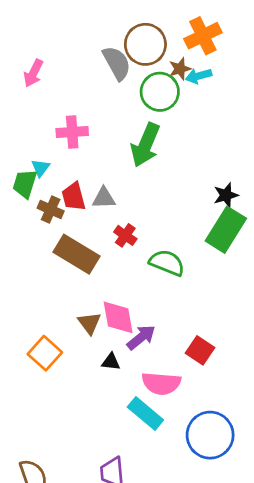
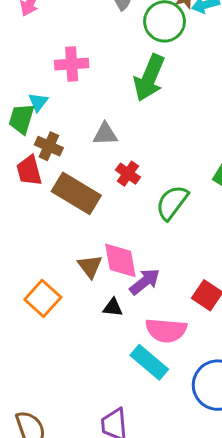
red trapezoid: (74, 197) -> (29, 171), moved
green semicircle: (167, 263) -> (172, 202), turned -75

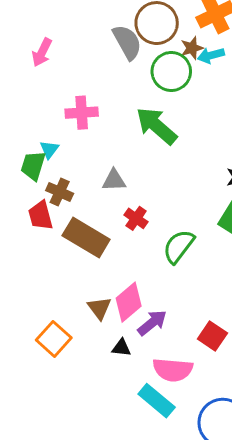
green arrow: (149, 78) -> (157, 126), turned 108
pink diamond: (120, 260) -> (129, 302), turned 60

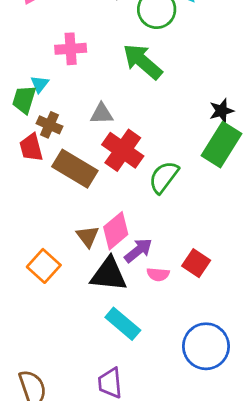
red cross: (136, 218) -> (123, 150), size x1.8
black triangle: (121, 348) -> (109, 274), size x2.0
pink semicircle: (173, 370) -> (158, 274), moved, size x0.6
cyan rectangle: (157, 401) -> (123, 324), moved

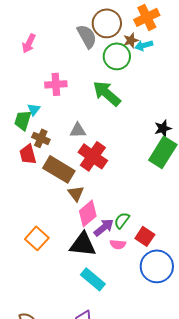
green semicircle: (164, 177) -> (122, 220), moved, size x0.7
brown triangle: (88, 236) -> (76, 193), moved
blue circle: (206, 346) -> (157, 266), moved

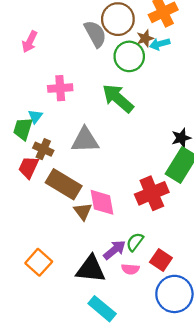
gray triangle: (78, 130) -> (85, 140), size x1.5
red trapezoid: (28, 154) -> (29, 167), turned 40
red cross: (93, 156) -> (152, 193), moved, turned 32
pink diamond: (88, 213) -> (102, 202), moved, turned -60

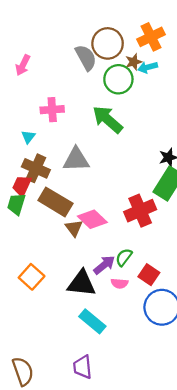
green trapezoid: (23, 129) -> (16, 204), moved
brown cross: (43, 149) -> (36, 168), size x1.4
pink diamond: (102, 202) -> (92, 219), turned -36

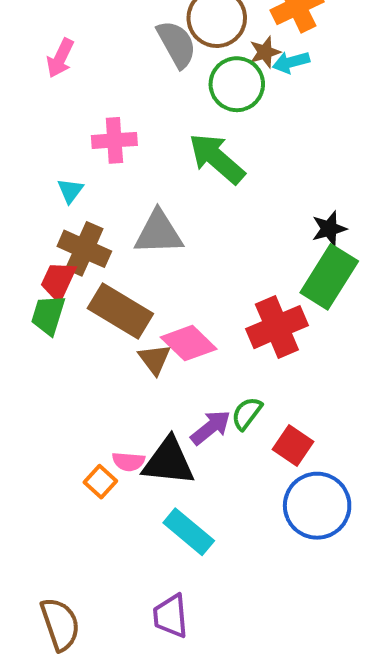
orange square: (32, 277) -> (100, 482), moved, size x0.7
pink semicircle: (119, 283) -> (128, 462), moved

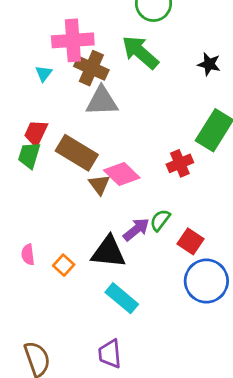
pink cross: (114, 140) -> (73, 40), size x1.4
black star: (329, 229) -> (209, 64), moved, turned 30
brown cross: (84, 249) -> (91, 68), moved
red cross: (277, 327) -> (180, 163), size x0.7
pink semicircle: (128, 462) -> (28, 255), moved, turned 78

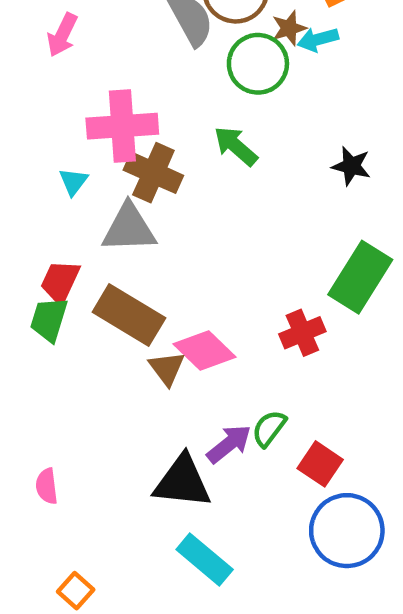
green arrow: (140, 52) -> (236, 146), size x0.7
gray triangle: (102, 101) -> (129, 228), moved
orange square: (64, 265) -> (76, 591), moved

